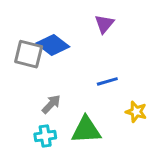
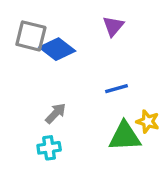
gray square: (29, 54) -> (31, 36), moved
green triangle: (86, 130) -> (125, 136), moved

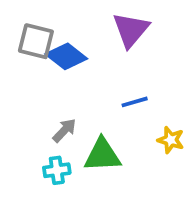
purple triangle: (113, 26) -> (131, 30), size x1.5
green triangle: (125, 136) -> (102, 155), moved

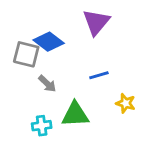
gray square: (36, 41) -> (26, 54), moved
gray arrow: (64, 130) -> (47, 84), moved, turned 90

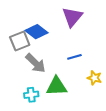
gray square: (26, 54) -> (20, 41), turned -36
gray arrow: (47, 84) -> (35, 63), size x1.5

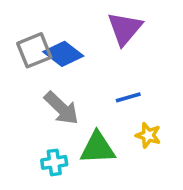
gray square: (20, 41) -> (34, 50), moved
yellow star: (94, 78) -> (148, 135), moved

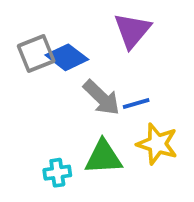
gray arrow: (61, 108) -> (102, 98), moved
yellow star: (148, 135) -> (157, 144), size x1.5

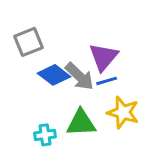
purple triangle: (132, 30) -> (104, 57), moved
blue diamond: (67, 57) -> (54, 75), moved

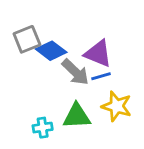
purple triangle: (104, 57) -> (98, 54), turned -48
blue diamond: (54, 75) -> (51, 51), moved

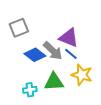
blue diamond: (51, 51) -> (35, 55), moved
blue line: (101, 76) -> (71, 54), turned 56

